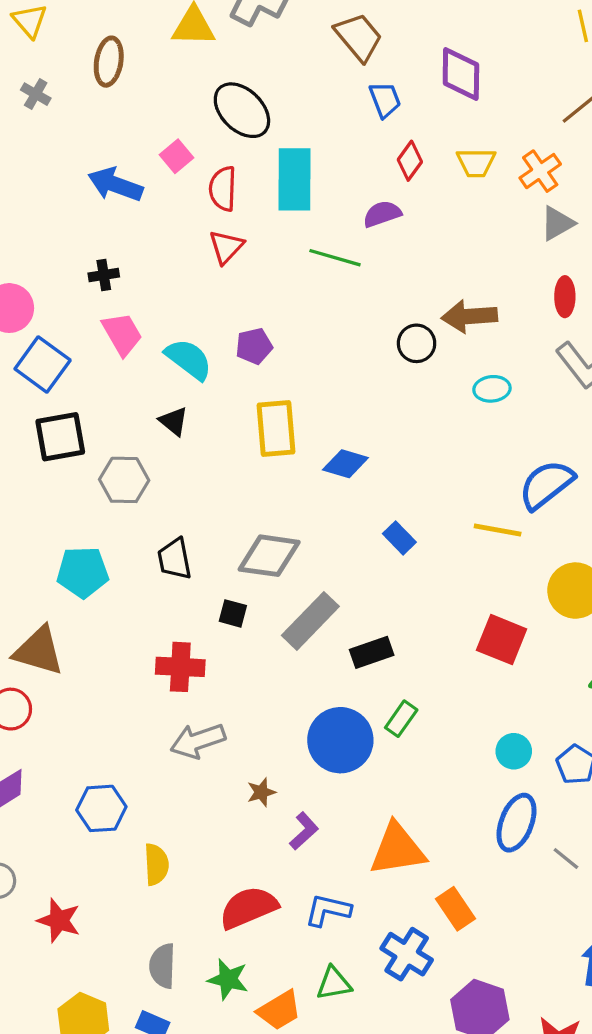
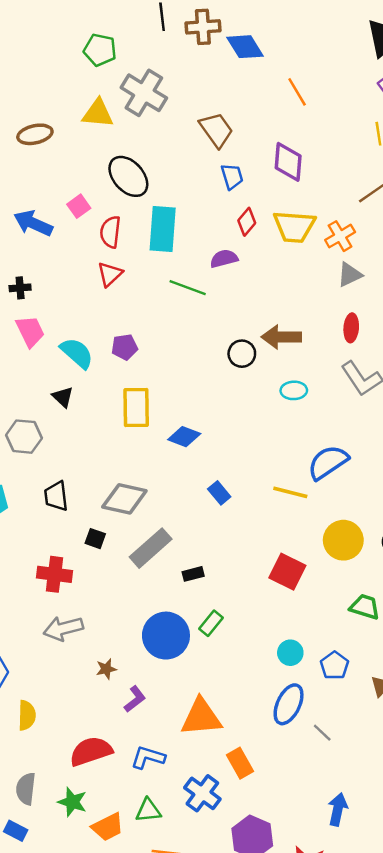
brown ellipse: (109, 62) -> (35, 134), turned 64
yellow trapezoid: (476, 163) -> (294, 227), size x1.5
black rectangle: (372, 652) -> (193, 574), size x0.7

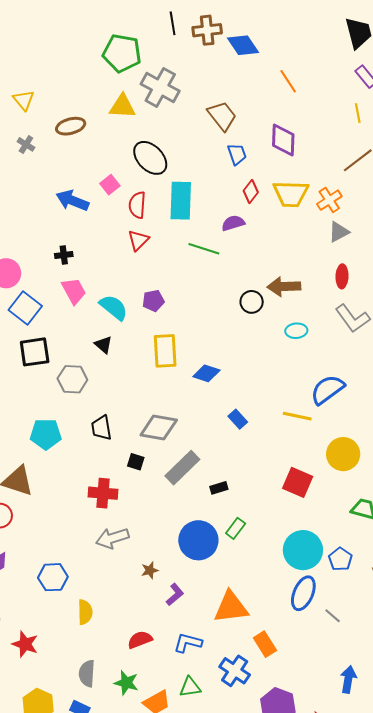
green pentagon: (100, 50) -> (122, 53), size x1.4
cyan circle: (290, 653) -> (303, 550), size x1.8
red semicircle: (91, 751) -> (140, 640), size x0.7

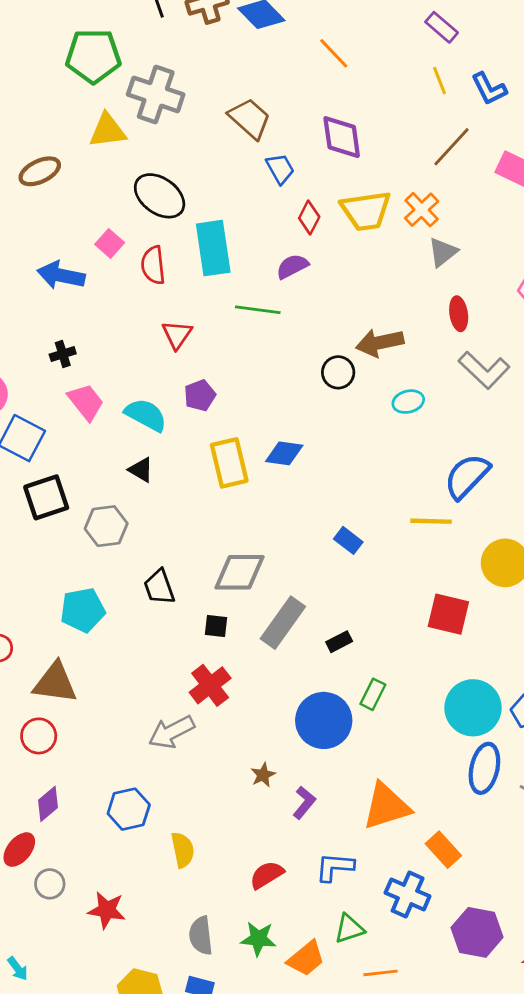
red triangle: (138, 240) -> (177, 335), moved
blue diamond: (206, 373) -> (284, 453), moved
red cross: (103, 493) -> (210, 685), moved, turned -32
gray arrow: (112, 538) -> (172, 732), moved

